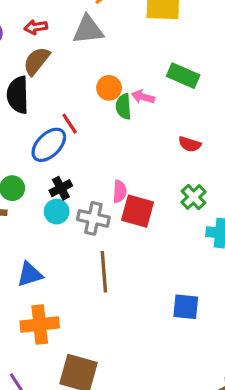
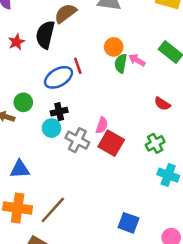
brown line: (104, 272) -> (53, 210), moved, turned 32

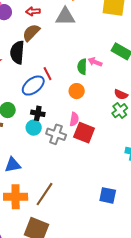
orange circle: (114, 47) -> (77, 91), moved
black cross: (59, 112) -> (38, 113), turned 32
green cross: (155, 143) -> (120, 111), moved

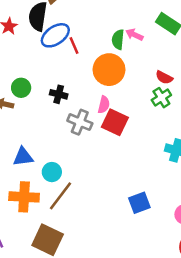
blue ellipse: (33, 86) -> (55, 35), moved
orange circle: (77, 91) -> (109, 70), size x1.6
cyan circle: (34, 128) -> (52, 172), moved
blue square: (108, 195) -> (139, 203), turned -36

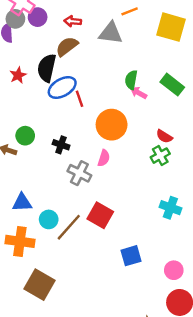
green semicircle: (118, 40) -> (131, 80), moved
red square: (115, 122) -> (100, 215), moved
brown line: (60, 196) -> (69, 227), moved

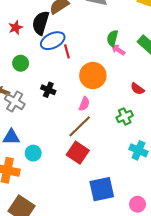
green circle: (25, 136) -> (21, 63), moved
green cross: (160, 156) -> (125, 116), moved
gray cross: (79, 173) -> (15, 102), moved
brown line: (69, 227) -> (80, 126), moved
blue square: (131, 256) -> (102, 189), size x1.4

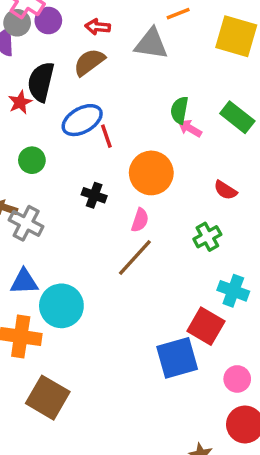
black semicircle: (41, 23) -> (41, 82), moved
black cross: (48, 90) -> (94, 195), moved
cyan circle: (33, 153) -> (61, 306), size x1.6
red square: (78, 153) -> (206, 326), moved

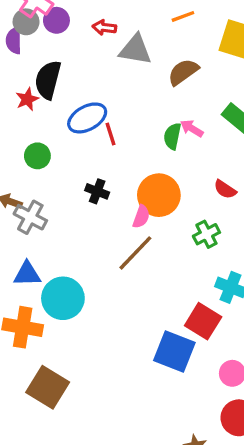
gray triangle: (151, 44) -> (135, 50), moved
brown semicircle: (89, 62) -> (183, 72), moved
green semicircle: (179, 110) -> (172, 136), moved
orange circle: (151, 173) -> (159, 195), moved
blue square: (177, 358) -> (174, 351), turned 36

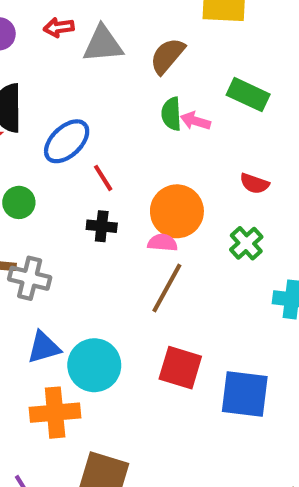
red line: (110, 134) -> (103, 178), moved
green semicircle: (172, 136) -> (171, 114), moved
pink semicircle: (141, 217) -> (163, 243), turned -90
red square: (203, 321) -> (180, 368), moved

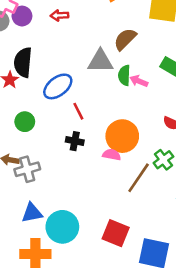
gray triangle: (103, 44) -> (100, 61), moved
gray cross: (30, 278) -> (27, 169), turned -35
brown line: (167, 288) -> (139, 178), moved

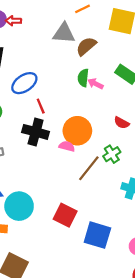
red arrow: (59, 15) -> (13, 21), moved
gray triangle: (100, 61) -> (64, 33), moved
black cross: (75, 141) -> (36, 132), size x1.6

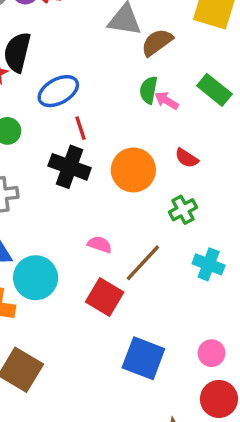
red semicircle: (122, 123) -> (187, 158), moved
pink semicircle: (67, 146) -> (100, 244), moved
brown line: (89, 168) -> (143, 263), moved
blue square: (97, 235) -> (143, 358), moved

